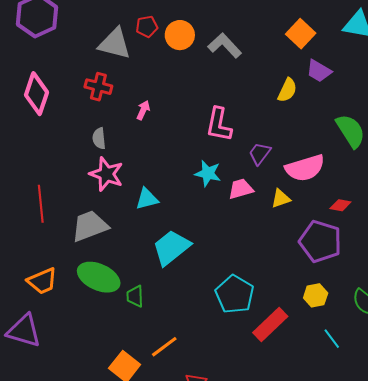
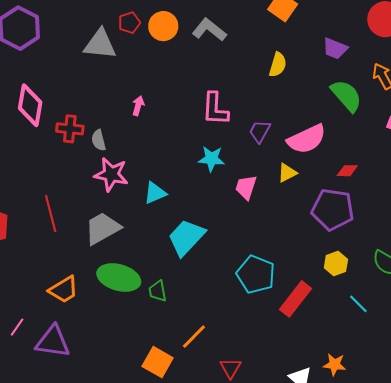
purple trapezoid: (319, 71) -> (335, 48), moved
red cross: (98, 87) -> (70, 129), moved
pink trapezoid: (241, 189) -> (246, 187), moved, turned -48

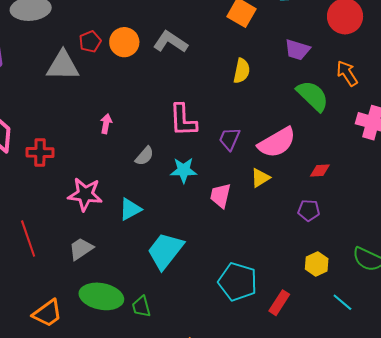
gray semicircle: (99, 140) -> (144, 156), moved, turned -120
purple pentagon: (333, 209) -> (309, 210), size x0.5
gray trapezoid: (102, 228) -> (81, 249), size x0.7
red rectangle: (295, 299) -> (279, 303), size x0.7

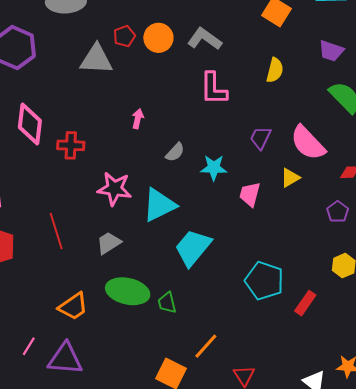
pink L-shape: (183, 120) -> (214, 89), moved
pink semicircle: (277, 142) -> (308, 143), turned 75
cyan triangle: (130, 209) -> (159, 205), size x1.5
purple pentagon: (309, 210) -> (338, 212), turned 30

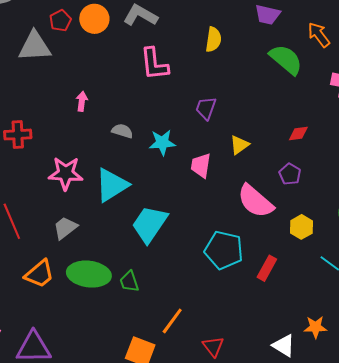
pink semicircle: (308, 143) -> (255, 201), moved
gray semicircle: (175, 152) -> (122, 131), turned -110
orange trapezoid: (73, 306) -> (39, 274), moved

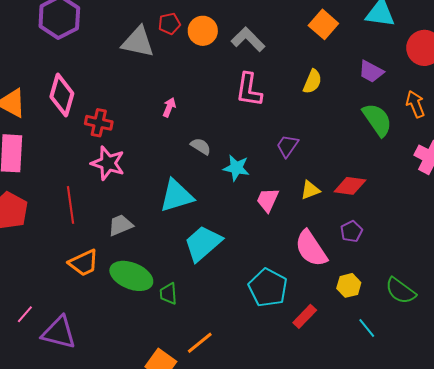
red diamond: (298, 134) -> (350, 186), moved, size x1.5
pink star: (66, 173) -> (108, 163), moved

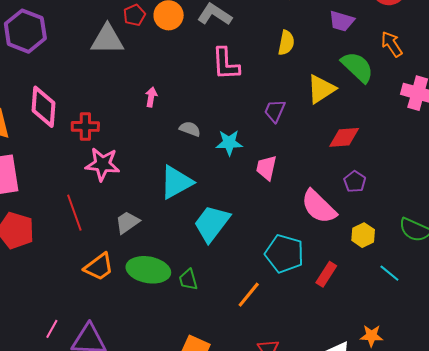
yellow triangle: (310, 190) -> (321, 89), moved, size x1.5
orange line: (200, 343) -> (249, 295), moved

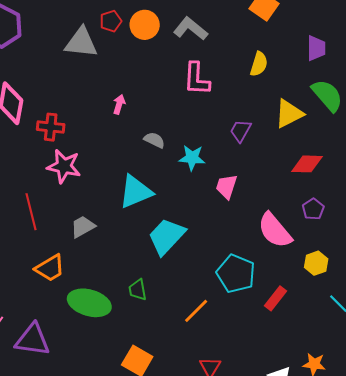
purple trapezoid: (342, 21) -> (316, 48), turned -112
green ellipse: (148, 270) -> (89, 303), moved

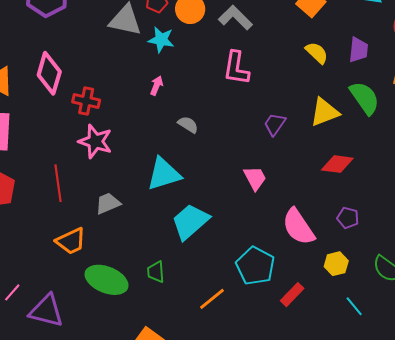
yellow semicircle: (259, 64) -> (317, 53), moved, turned -70
cyan star: (192, 158) -> (161, 40), moved
pink trapezoid: (227, 186) -> (255, 178), turned 128
purple pentagon: (313, 209) -> (348, 218), moved, turned -30

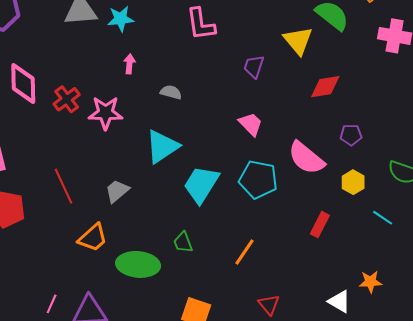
red cross: (86, 101) -> (67, 99), turned -32
yellow triangle: (325, 112) -> (298, 41), turned -32
pink star: (95, 141) -> (106, 113), moved
cyan pentagon: (255, 266) -> (258, 180), moved

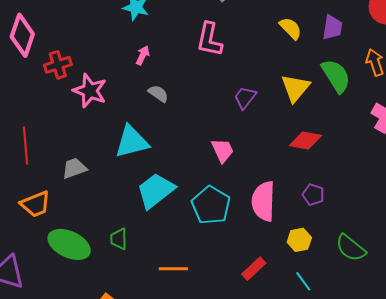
pink arrow: (129, 64) -> (143, 55), moved
pink semicircle: (306, 158) -> (263, 201), turned 33
cyan line: (383, 218) -> (303, 281), moved
orange line: (245, 252) -> (173, 269), turned 36

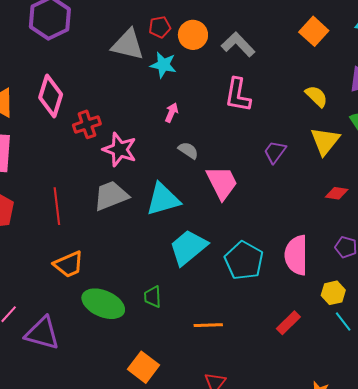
yellow semicircle: (291, 28) -> (316, 96), moved
red diamond: (305, 141) -> (337, 193), size x0.7
pink trapezoid: (223, 150) -> (222, 183), moved, size x1.4
gray trapezoid: (74, 168) -> (111, 196), moved, size x1.4
cyan line: (303, 281) -> (343, 322), moved

